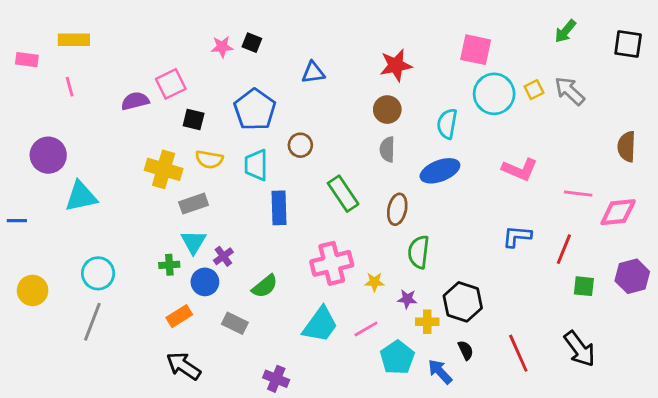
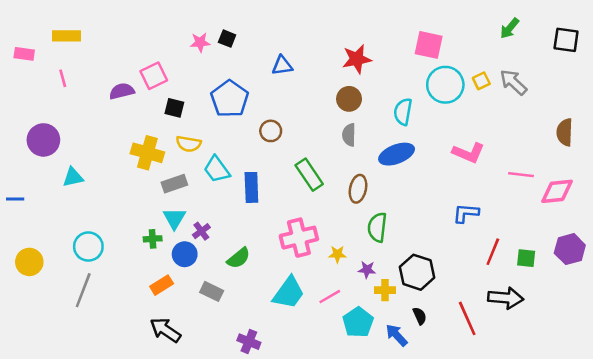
cyan trapezoid: (256, 165) -> (217, 169), moved, turned -36
cyan triangle: (81, 196) -> (73, 177), size x0.7
red line: (564, 249) -> (493, 252), moved
black arrow: (580, 349) -> (506, 298), moved, turned -48

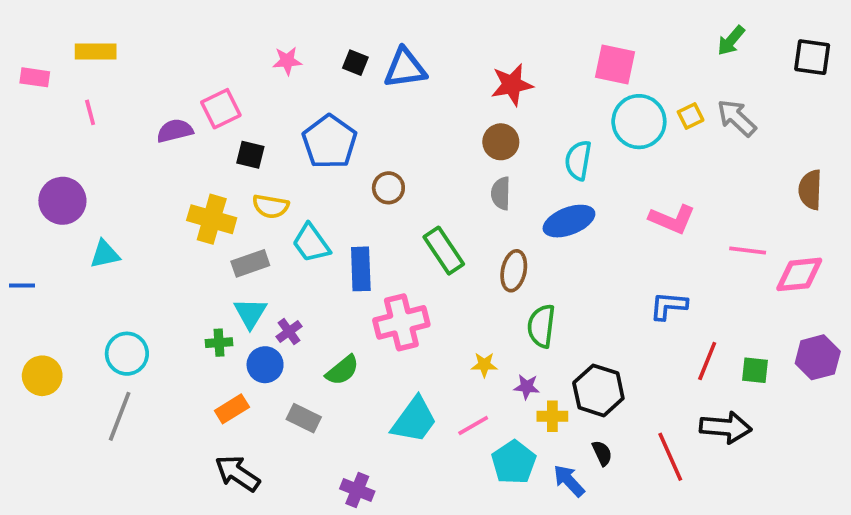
black square: (227, 39) -> (355, 63), moved
blue triangle: (282, 65) -> (405, 68), moved, size x1.4
pink cross: (299, 238) -> (401, 322), moved

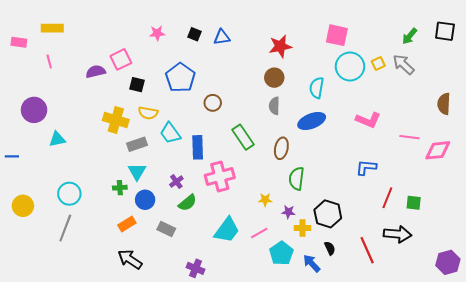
green arrow: (731, 41) -> (410, 36), moved
blue triangle: (405, 68) -> (222, 37), size x0.7
purple cross: (289, 332) -> (176, 182), moved
purple hexagon: (818, 357) -> (448, 262), moved

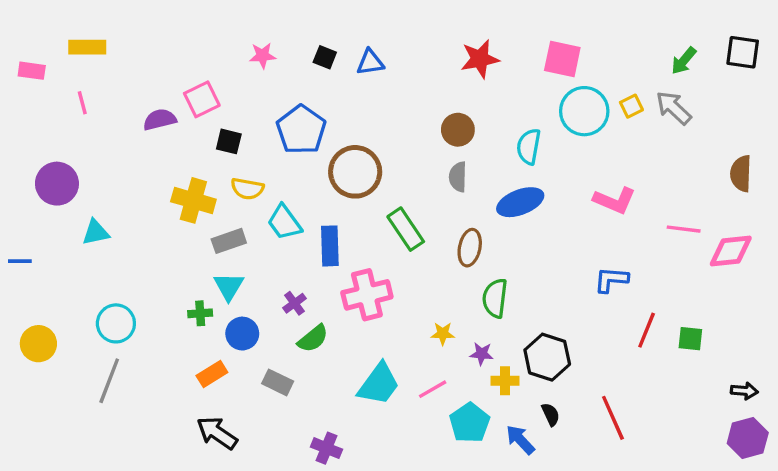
red star: (280, 46) -> (480, 59), moved
brown circle: (213, 103) -> (355, 172), size x1.8
black arrow: (397, 234) -> (744, 391), moved, size x0.6

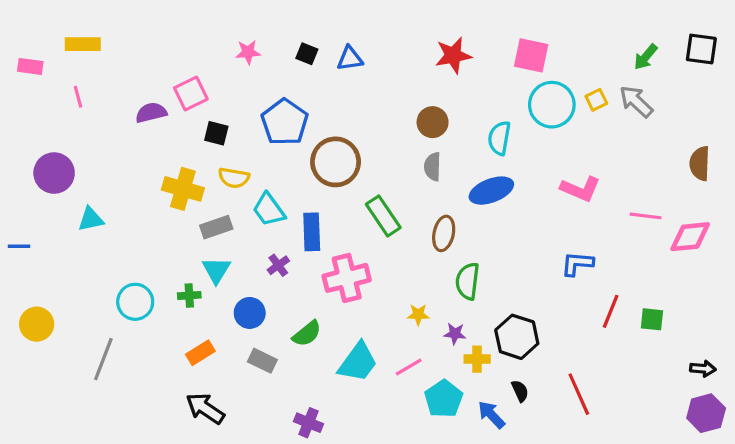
purple cross: (294, 303) -> (278, 265), moved
cyan circle: (116, 323) -> (135, 302), moved
blue circle: (242, 334) -> (250, 313), moved
green semicircle: (313, 339) -> (307, 334), moved

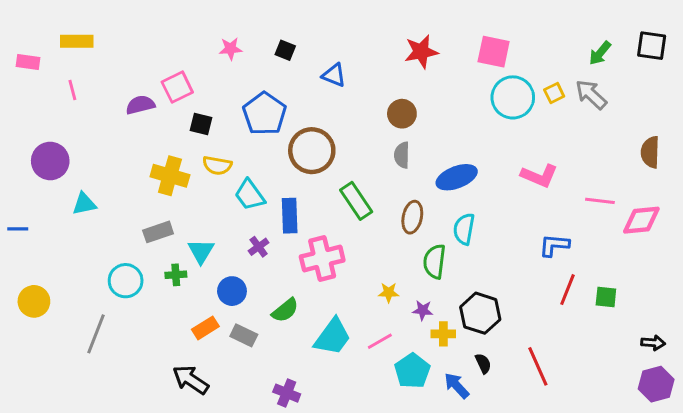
blue triangle: (350, 59) -> (334, 75), moved, turned 30
cyan semicircle: (499, 138) -> (464, 229), moved
gray rectangle: (216, 227) -> (158, 232), moved
blue L-shape: (577, 264) -> (554, 245), moved
orange rectangle: (200, 353) -> (205, 328), moved

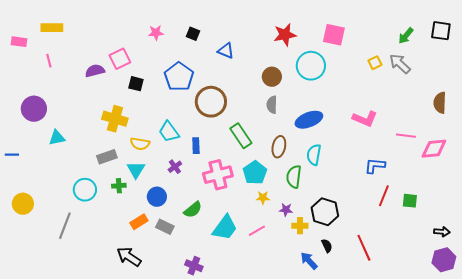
cyan circle: (513, 97) -> (311, 66), moved
yellow semicircle: (217, 165) -> (140, 144), moved
blue rectangle: (290, 216) -> (196, 146), size x0.7
cyan pentagon: (412, 371) -> (255, 173), moved

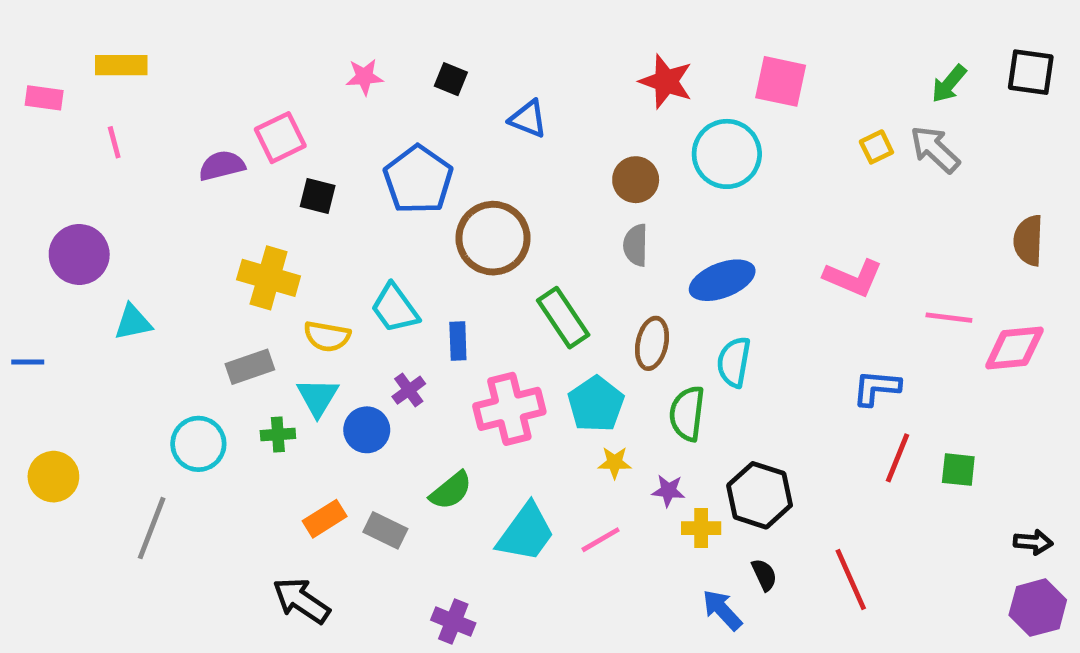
red star: (285, 35) -> (666, 81), turned 30
blue circle: (157, 197) -> (367, 430), moved

